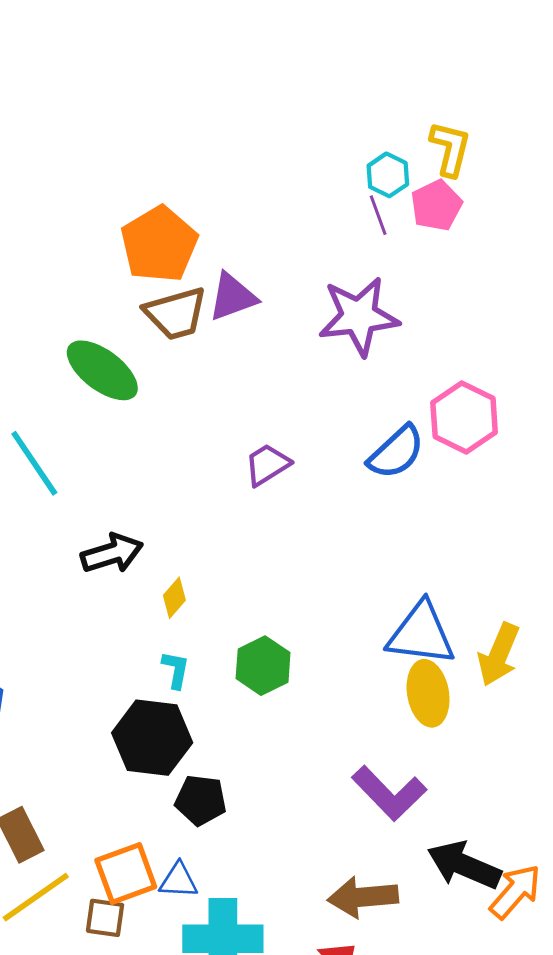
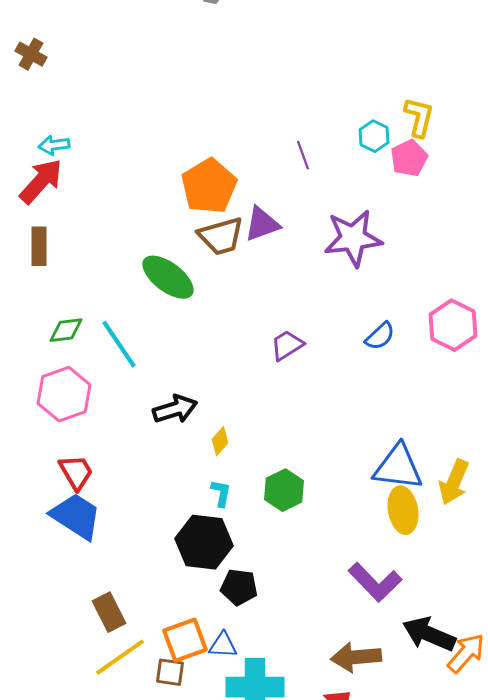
purple line: (378, 215) -> (303, 155), moved
pink hexagon: (464, 417) -> (453, 325), moved
blue semicircle: (396, 452) -> (380, 336), size x0.7

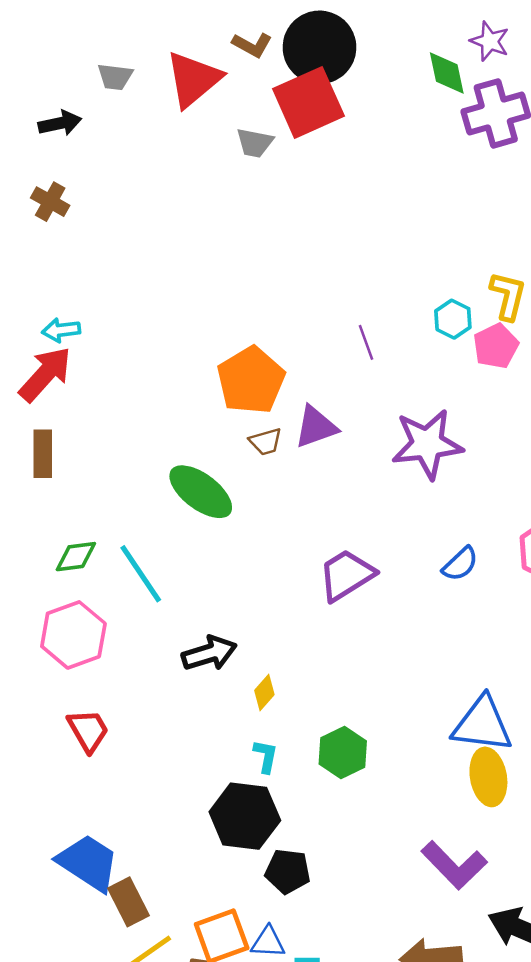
brown cross: (31, 54) -> (50, 202), moved
brown trapezoid: (221, 236) -> (266, 442), size x0.6
purple trapezoid: (287, 345) -> (346, 575), size x1.4
blue trapezoid: (76, 516) -> (88, 863), moved

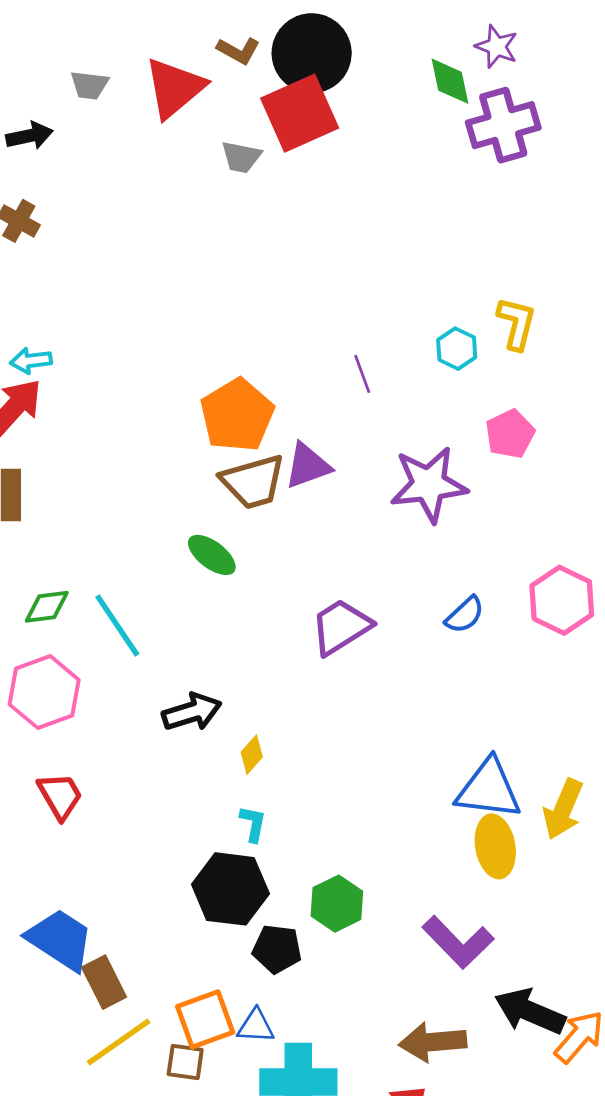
pink pentagon: (496, 346) -> (510, 434), moved
brown trapezoid: (266, 442) -> (253, 482), size x1.8
green ellipse: (201, 492) -> (212, 555), moved, size x0.7
green hexagon: (343, 752) -> (337, 904), moved

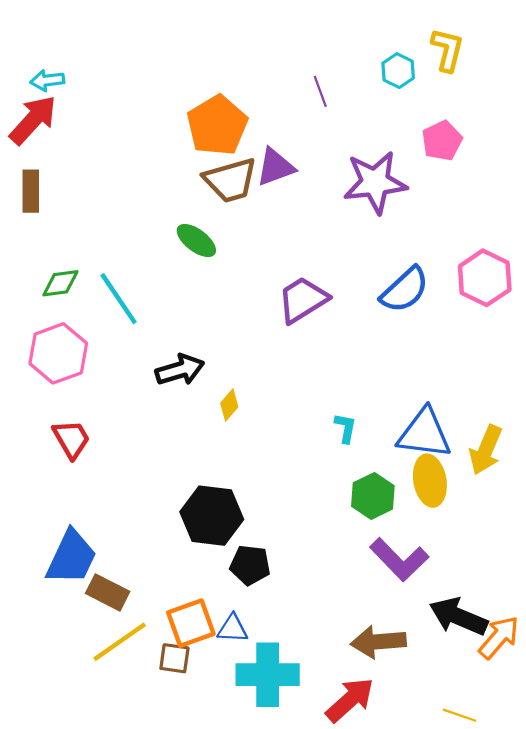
blue semicircle: (465, 615) -> (405, 290), size x1.5
cyan L-shape: (253, 824) -> (345, 428), moved
green hexagon: (337, 904) -> (373, 496), moved
blue trapezoid: (60, 940) -> (71, 557), turned 82
brown rectangle: (104, 982) -> (108, 592), turned -36

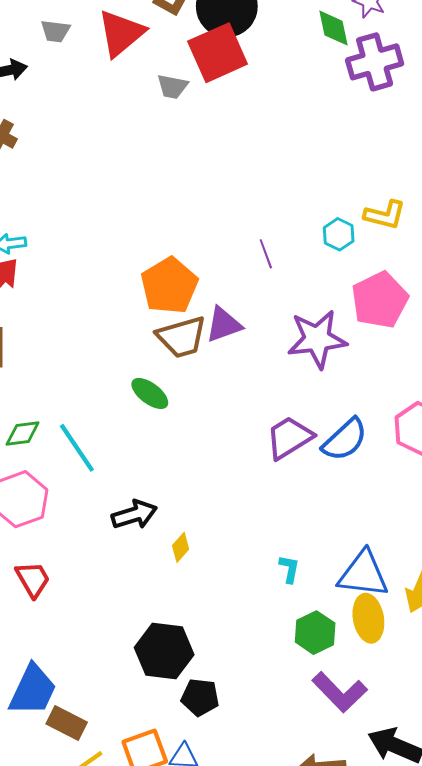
yellow L-shape: (447, 50) -> (385, 215), turned 90
pink pentagon: (442, 141) -> (380, 300), size x1.5
purple trapezoid: (303, 300) -> (289, 438), moved

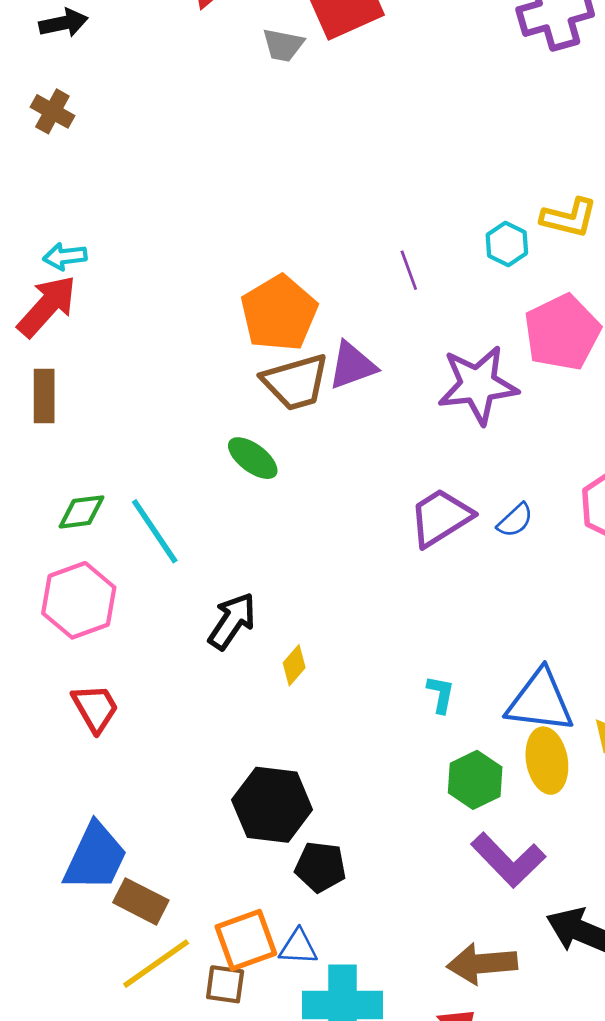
blue semicircle: (345, 440) -> (515, 520), size x0.6
black arrow: (134, 515) -> (232, 621), turned -39

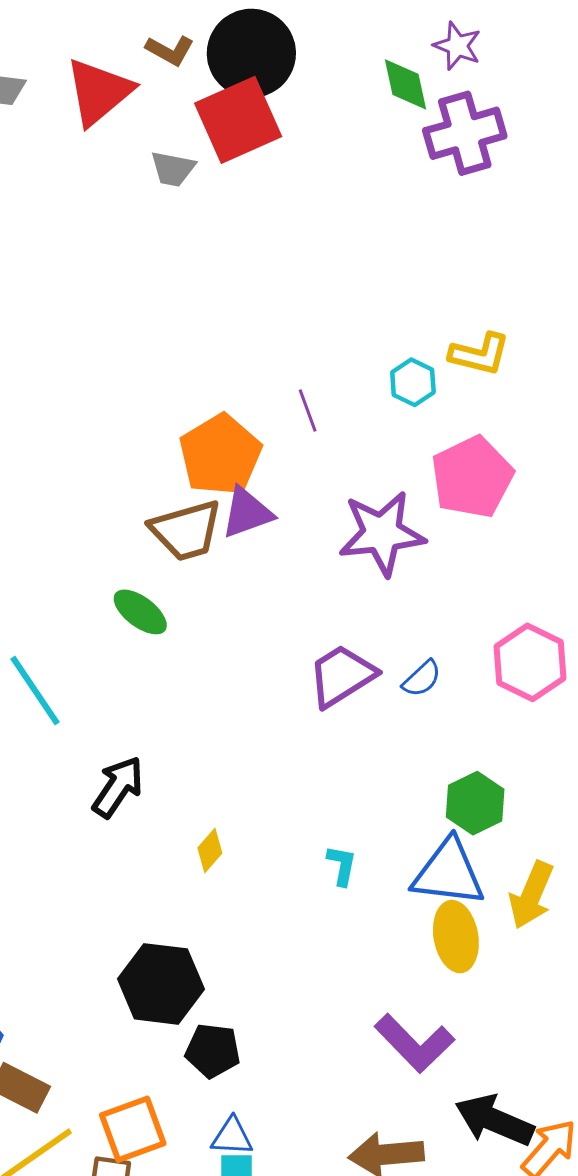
orange pentagon: (279, 313) -> (220, 455), moved
yellow diamond: (294, 665) -> (210, 851), moved
green hexagon: (475, 780) -> (475, 803), moved
blue triangle: (298, 947) -> (232, 1137), moved

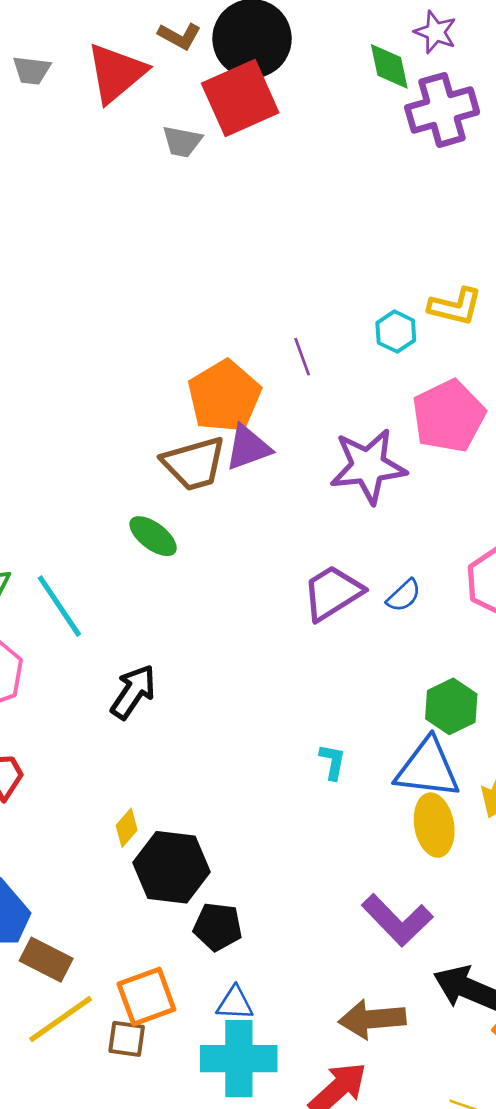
yellow diamond: (210, 851) -> (127, 828), moved

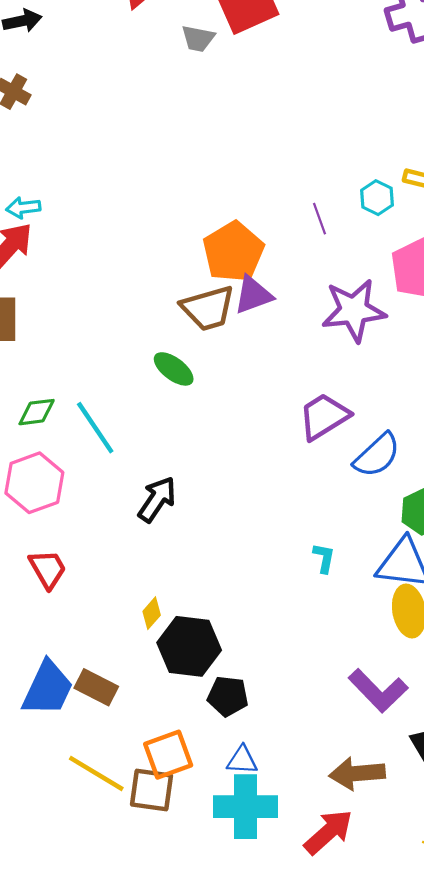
purple line: (302, 357) -> (320, 219), moved
blue semicircle: (404, 595) -> (377, 455), moved, size x1.6
brown rectangle: (46, 960) -> (96, 687), moved
yellow line: (61, 1019) -> (96, 773), turned 66
brown square: (127, 1039) -> (152, 790), size x1.4

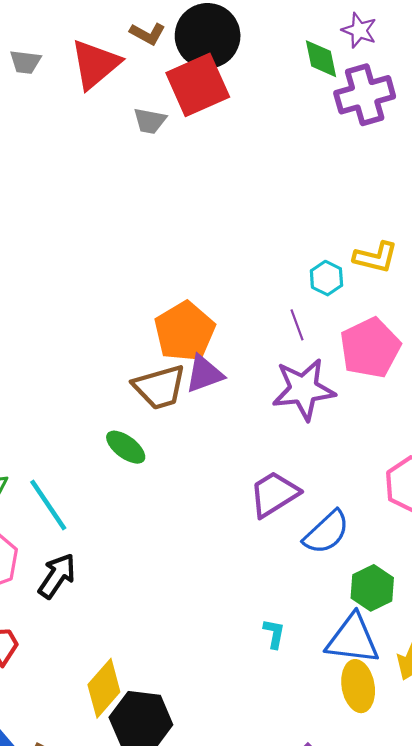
purple line: (320, 219) -> (297, 325), moved
black arrow: (157, 499) -> (57, 576), moved
yellow diamond: (152, 613) -> (104, 688), size x1.8

